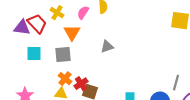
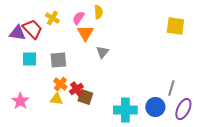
orange triangle: (72, 33) -> (85, 33), moved
gray triangle: (107, 47) -> (102, 52), turned -32

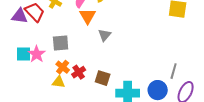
cyan square: (29, 59) -> (24, 54), moved
brown square: (85, 97) -> (103, 78), moved
pink star: (20, 101) -> (37, 54), moved

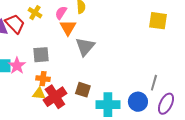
gray triangle: (105, 35) -> (85, 47), size x1.5
orange cross: (63, 67) -> (43, 79), turned -32
red cross: (79, 72) -> (55, 97), moved, size x1.6

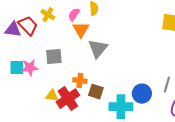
pink star: (17, 66) -> (30, 68), turned 30
orange cross: (43, 79) -> (80, 81), moved
blue circle: (138, 102) -> (142, 94), moved

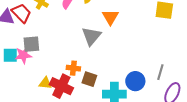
orange triangle: (81, 30) -> (110, 17), moved
gray square: (54, 57) -> (31, 44), moved
red cross: (68, 99) -> (61, 86), turned -30

